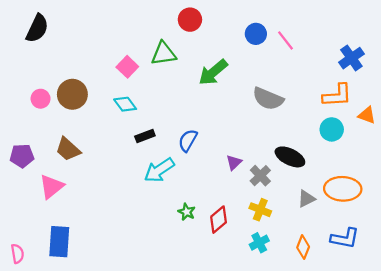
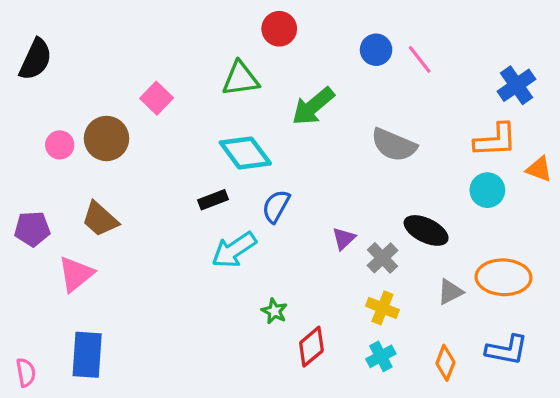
black semicircle: (37, 28) -> (36, 59), moved
pink square: (127, 67) -> (157, 98), moved
cyan diamond: (125, 104) -> (245, 153), moved, size x1.5
red diamond: (219, 220) -> (311, 347), moved

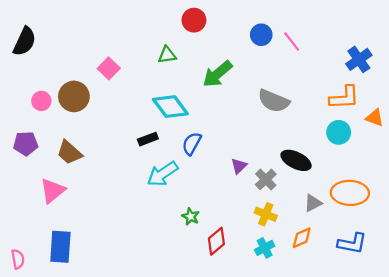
green triangle: (240, 79) -> (167, 55), size x0.7
purple pentagon: (32, 229) -> (26, 144), moved
orange diamond: (445, 363) -> (302, 238), moved, turned 45

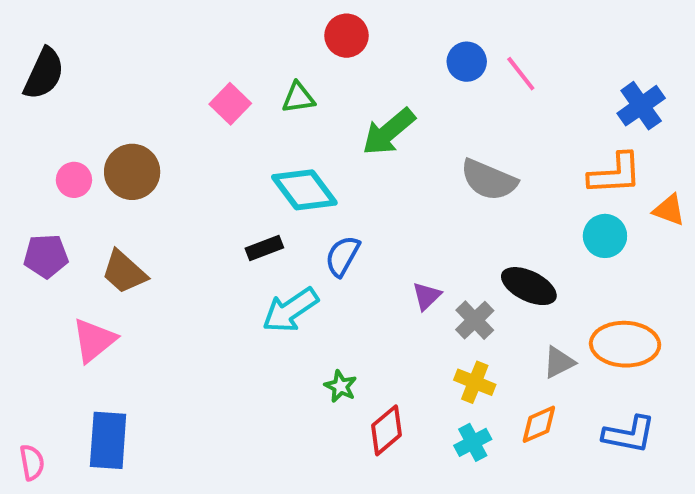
pink square: (109, 68) -> (230, 104), moved

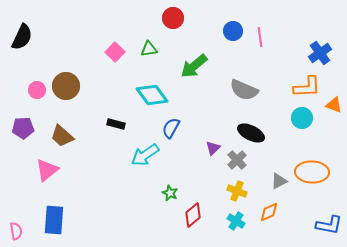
pink line: (521, 74) -> (260, 37), turned 30
black rectangle: (264, 248) -> (116, 124), moved, turned 36
black ellipse: (529, 286) -> (251, 133), moved
blue L-shape: (629, 434) -> (329, 225), moved
cyan cross: (473, 442) -> (236, 221), turned -30

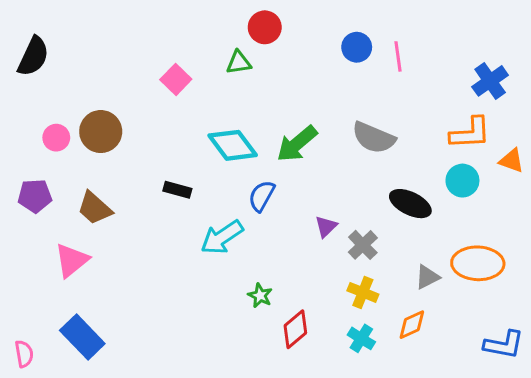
green triangle: (149, 49) -> (239, 63), moved
green arrow: (194, 66) -> (297, 144), moved
black ellipse: (251, 133) -> (410, 204), moved
blue rectangle: (54, 220) -> (82, 337), turned -48

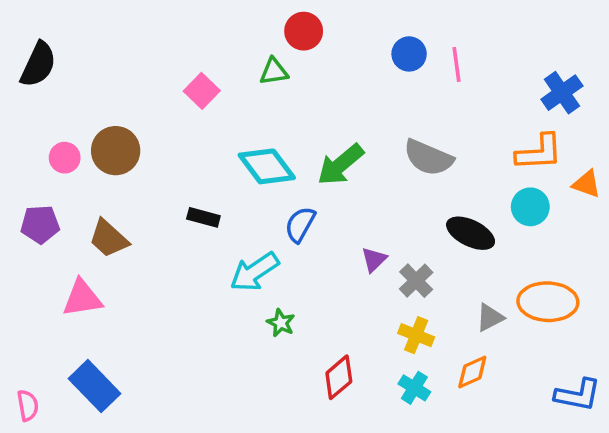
pink triangle: (72, 260) -> (82, 298), turned 30
green star: (260, 296) -> (281, 323), moved

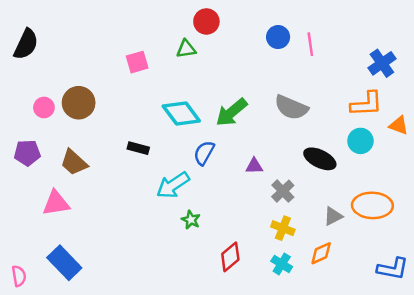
pink square: (202, 91) -> (137, 62), turned 30
purple triangle: (374, 260) -> (254, 166), moved, turned 42

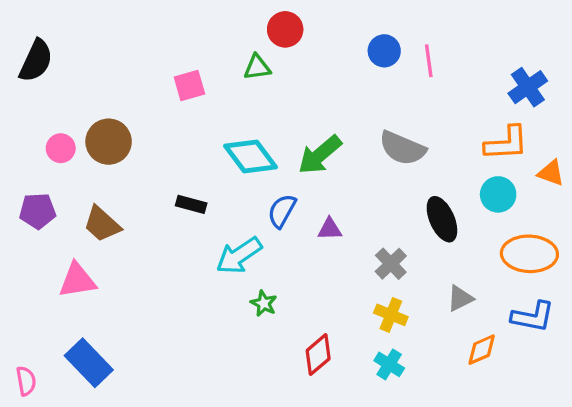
black ellipse: (320, 159) -> (442, 219), turned 40
purple triangle: (254, 166) -> (330, 229), moved
orange ellipse: (372, 205) -> (529, 254), moved
orange diamond: (321, 253) -> (482, 350), moved
blue L-shape: (393, 269) -> (533, 317), moved

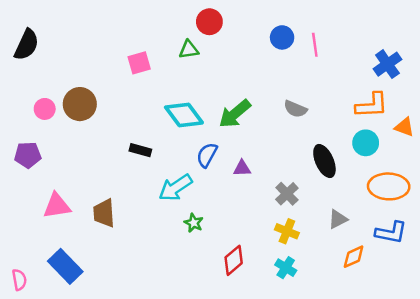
gray semicircle: (402, 148) -> (295, 109), size x0.7
brown trapezoid: (102, 224) -> (104, 213), moved, turned 44

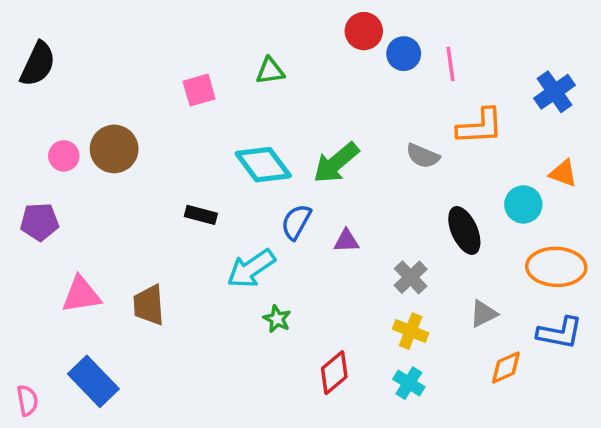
red circle: (209, 22) -> (364, 31), moved
orange L-shape: (372, 105) -> (480, 126), moved
orange triangle: (404, 127) -> (563, 173), moved

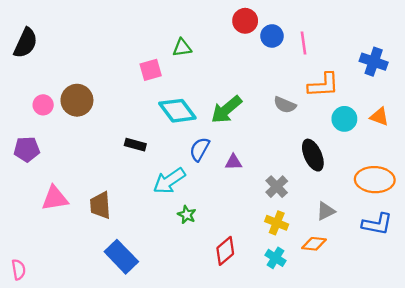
pink square: (199, 90) -> (151, 70), moved
blue cross: (555, 92) -> (374, 62), turned -36
cyan circle: (523, 204) -> (344, 119), moved
orange diamond: (506, 367) -> (314, 244), moved, turned 30
blue rectangle: (93, 381) -> (121, 257), moved

